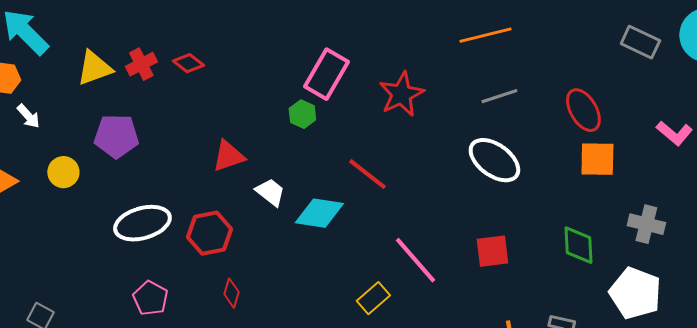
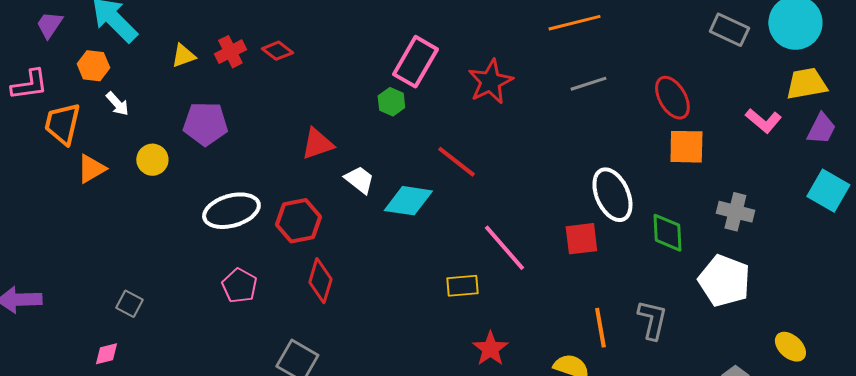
yellow triangle: (94, 68) -> (183, 56), size x0.7
white ellipse: (494, 160) -> (612, 195), moved, turned 30
red diamond: (231, 293) -> (320, 281), size x1.5
yellow rectangle: (373, 298) -> (462, 286), turned 36

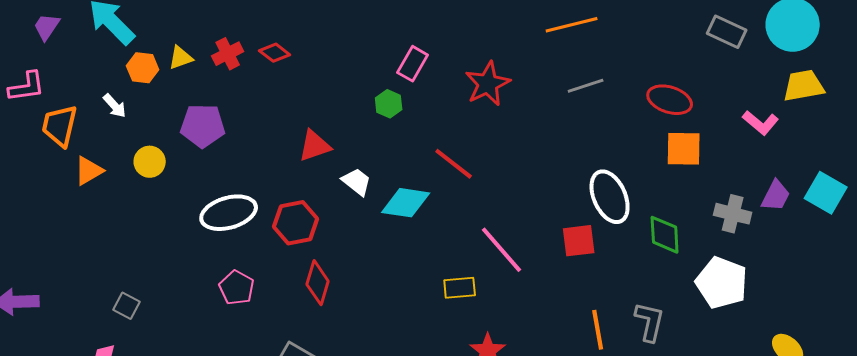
pink rectangle: (415, 62) -> (413, 64), size x0.7
orange hexagon: (93, 66) -> (143, 68), moved
red ellipse: (672, 98) -> (670, 100), turned -42
purple trapezoid: (821, 129) -> (776, 196), moved

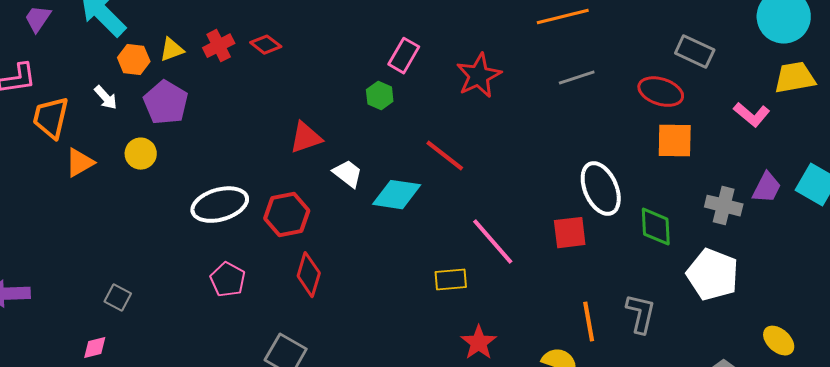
gray rectangle: (727, 32) -> (695, 52), moved
purple pentagon: (203, 126) -> (166, 103), moved, turned 30

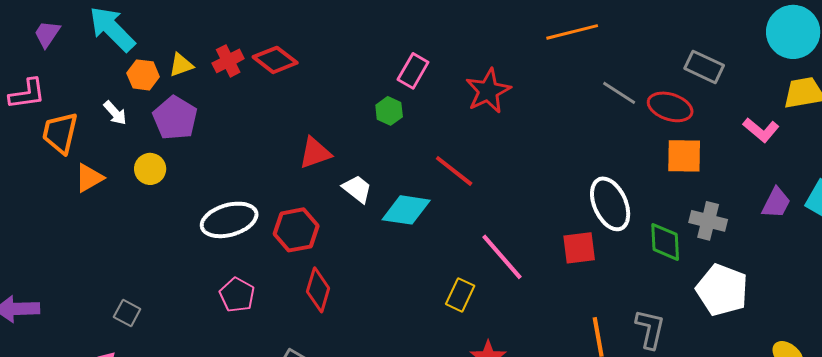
red diamond: (266, 45) -> (275, 60), size x1.4
gray line: (577, 78) -> (619, 93), moved, turned 51
gray cross: (724, 206) -> (708, 221), moved
yellow rectangle: (451, 280) -> (460, 295), turned -60

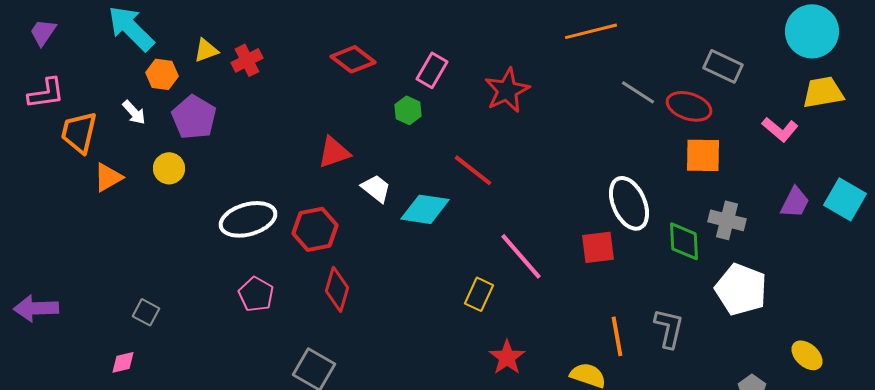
purple trapezoid: (47, 34) -> (43, 32), moved
red diamond: (275, 60) -> (353, 59), moved
yellow triangle: (181, 65) -> (206, 50), moved

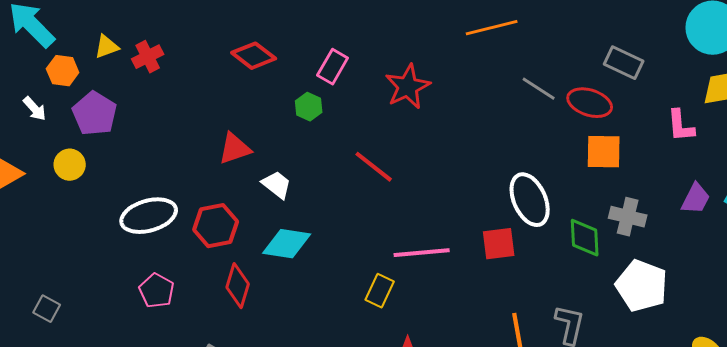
pink L-shape: (780, 129) -> (681, 126), turned 45
cyan diamond: (425, 209) -> (287, 244), moved
pink line: (521, 256) -> (422, 253), turned -54

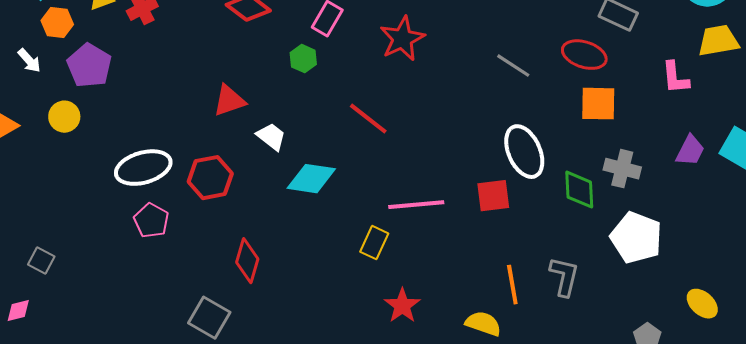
gray line: (539, 89) -> (513, 66), moved
cyan diamond: (287, 244) -> (311, 179), moved
red diamond: (238, 286) -> (247, 261), moved
pink pentagon: (157, 291) -> (151, 221), moved

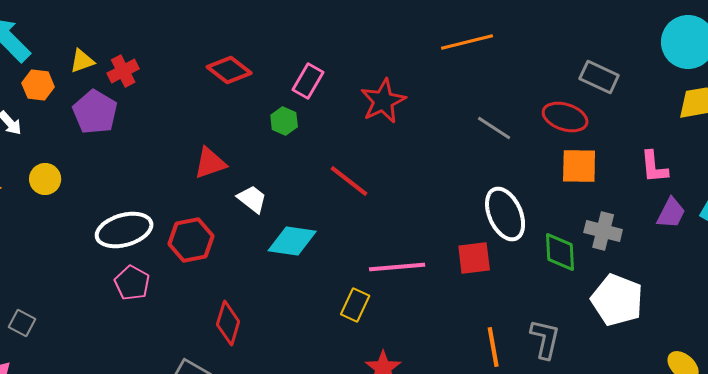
purple pentagon: (89, 66) -> (95, 112), moved
pink L-shape: (675, 78) -> (654, 167), moved

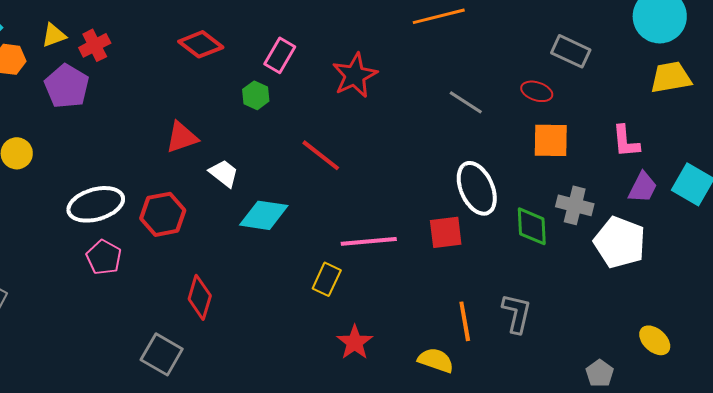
red ellipse: (565, 117) -> (537, 91), size x0.7
white pentagon: (617, 300) -> (620, 242), moved

